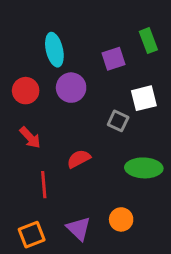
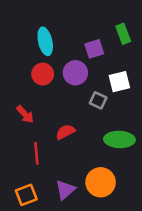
purple circle: (71, 88) -> (75, 73), moved
red circle: (26, 91) -> (43, 74), moved
orange circle: (121, 219) -> (101, 182), size x1.5
purple triangle: (79, 229) -> (65, 190), turned 35

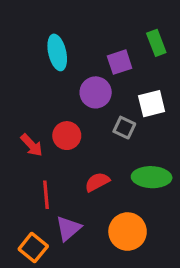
red circle: (43, 74) -> (67, 136), moved
red semicircle: (65, 132) -> (97, 182), moved
purple triangle: (65, 190) -> (68, 228), moved
orange square: (26, 195) -> (33, 248), turned -30

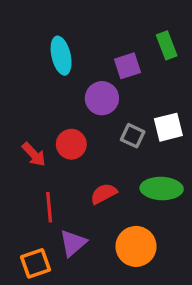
white square: (152, 104) -> (168, 127), moved
orange square: (33, 248) -> (36, 263), turned 32

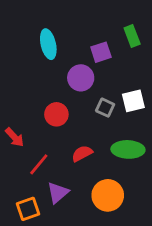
red arrow: (34, 154) -> (15, 137), moved
red line: (49, 207) -> (39, 164), turned 45

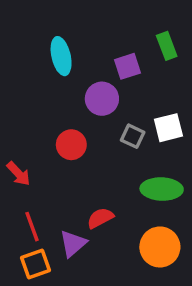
red semicircle: (82, 154) -> (100, 218), moved
red line: (39, 164) -> (32, 227), moved, turned -60
orange circle: (108, 195) -> (160, 247), moved

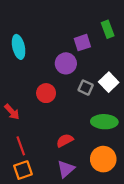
cyan ellipse: (61, 56) -> (19, 47), moved
white square: (168, 128) -> (109, 82), turned -30
purple triangle: (73, 244) -> (66, 169), moved

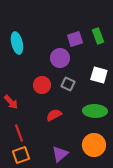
green rectangle: (108, 29) -> (98, 36), moved
white square: (109, 82) -> (99, 75), turned -30
gray square: (86, 88) -> (68, 84), moved
red semicircle: (65, 140) -> (54, 115), moved

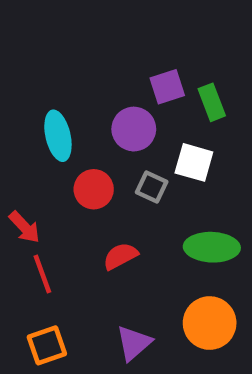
green rectangle: (98, 36) -> (212, 102), moved
cyan ellipse: (17, 43) -> (58, 136), moved
white square: (99, 75) -> (194, 162), moved
red line: (19, 133) -> (42, 274), moved

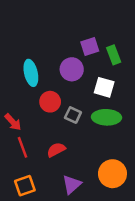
gray square: (152, 187) -> (73, 115), moved
green ellipse: (212, 247) -> (106, 117), moved
red semicircle: (120, 256) -> (56, 150), moved

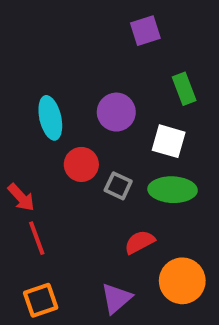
purple square: (90, 47) -> (145, 31), moved
red semicircle: (56, 150) -> (140, 242), moved

